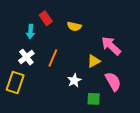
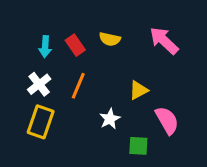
red rectangle: (46, 18) -> (75, 45), moved
pink arrow: (111, 46) -> (164, 41), moved
yellow rectangle: (15, 82) -> (41, 122), moved

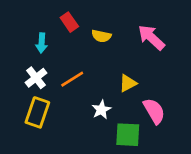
red rectangle: (75, 45) -> (69, 22), moved
orange line: (78, 86) -> (72, 79), turned 35
green square: (138, 146) -> (128, 135), size x1.4

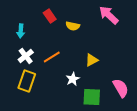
pink arrow: (151, 37) -> (109, 15), moved
cyan arrow: (42, 43) -> (21, 31), moved
pink semicircle: (154, 111) -> (121, 88), moved

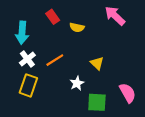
cyan arrow: (21, 31) -> (22, 33), size x1.5
yellow triangle: (92, 60) -> (97, 63), turned -48

